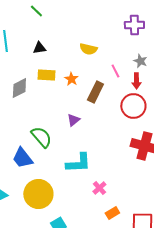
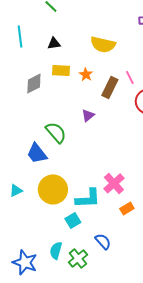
yellow semicircle: (88, 49) -> (103, 44), size x1.4
pink line: (115, 71) -> (130, 77), moved
cyan L-shape: (78, 163) -> (88, 198), moved
pink cross: (99, 188) -> (114, 183), size x1.5

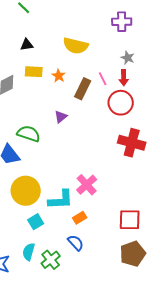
green semicircle: (56, 132) -> (29, 134), turned -30
orange rectangle: (127, 208) -> (80, 218), moved
cyan square: (73, 220) -> (36, 222), moved

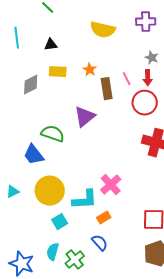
yellow semicircle: (76, 46) -> (103, 30), moved
orange star: (59, 76) -> (90, 70), moved
brown rectangle: (83, 89) -> (107, 89), turned -35
purple triangle: (61, 117) -> (85, 117), size x1.6

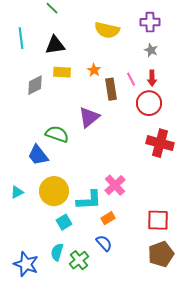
black triangle: (51, 45) -> (55, 45), size x1.5
gray star: (152, 58) -> (151, 50), moved

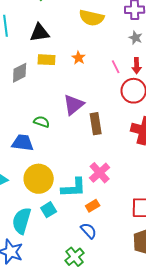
brown rectangle: (111, 89) -> (96, 124), moved
green semicircle: (57, 134) -> (42, 122), size x0.7
blue trapezoid: (38, 155) -> (23, 143), turned 135
cyan semicircle: (57, 252) -> (22, 221), moved, size x1.5
green cross: (79, 260) -> (75, 257), moved

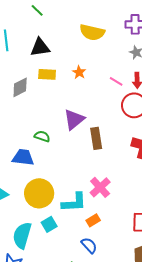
pink line: (116, 67) -> (116, 81), turned -32

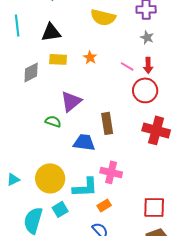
purple triangle: (74, 119) -> (71, 101), moved
blue trapezoid: (23, 157) -> (84, 142), moved
pink cross: (100, 187) -> (111, 172), turned -35

